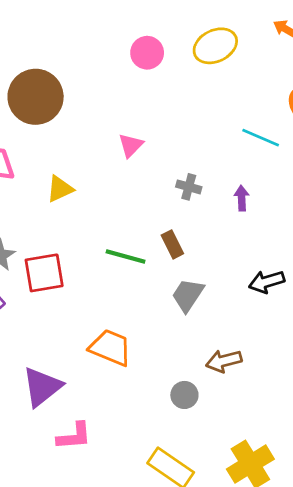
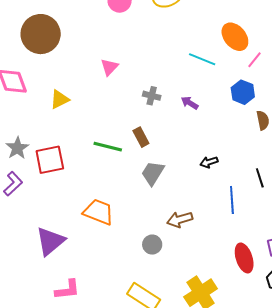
purple arrow: (242, 198) -> (190, 103), turned -54
black arrow: (267, 282) -> (209, 162), size x0.7
pink L-shape: (74, 436) -> (67, 290), moved

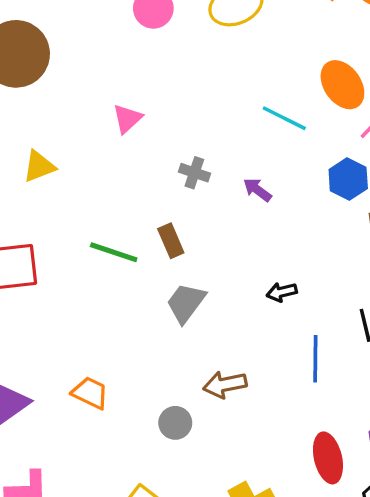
orange trapezoid: (99, 212) -> (90, 393), moved, size x0.7

